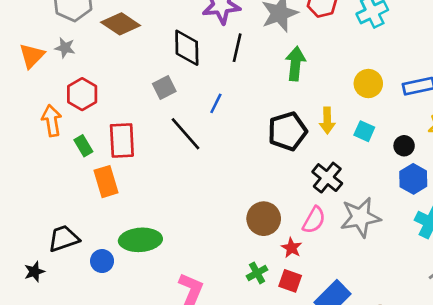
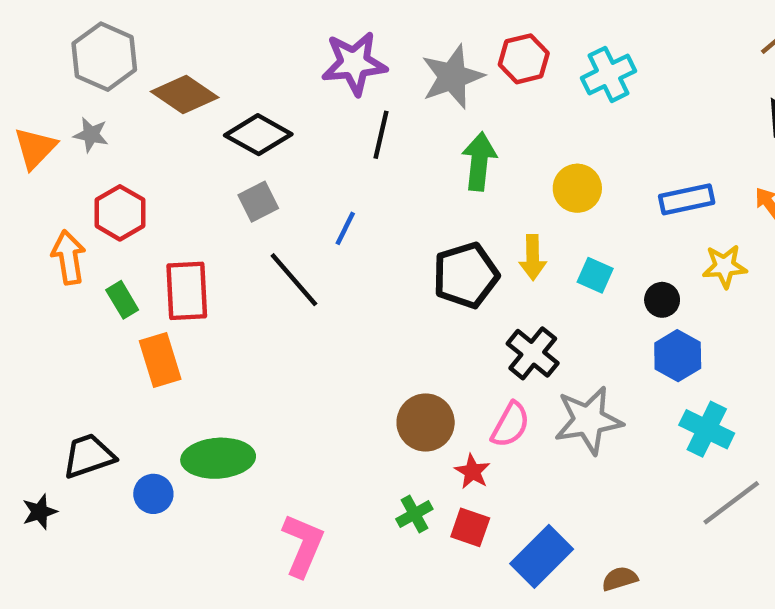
black diamond: (187, 48) -> (258, 135), moved, turned -60
yellow circle: (368, 84) -> (577, 188), moved

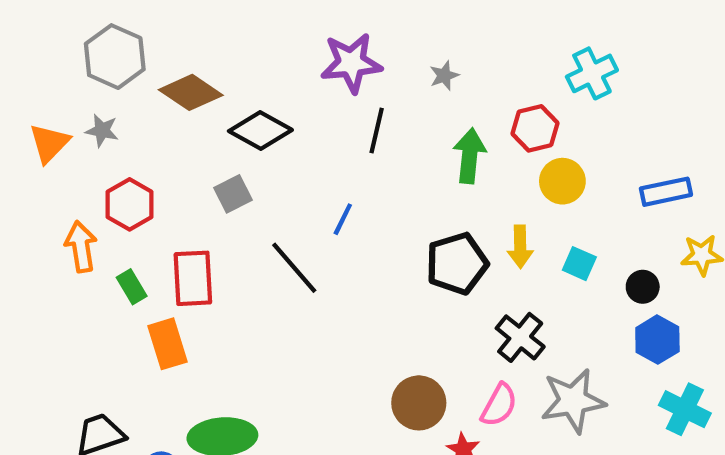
red hexagon: (524, 59) -> (535, 128), moved
gray star: (452, 77) -> (444, 76), size x0.5
gray square: (258, 202) -> (233, 194), moved

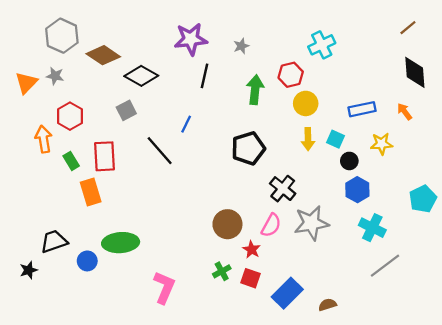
yellow arrow: (520, 247) -> (308, 139), moved
cyan square: (579, 264) -> (336, 139), moved

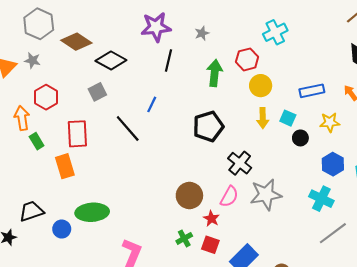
green rectangle: (71, 161) -> (37, 141), moved
blue hexagon: (357, 190) -> (333, 164), moved

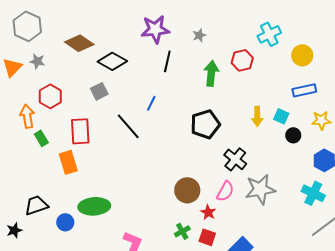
gray hexagon: (39, 24) -> (27, 26), moved
yellow circle: (261, 86) -> (302, 55), moved

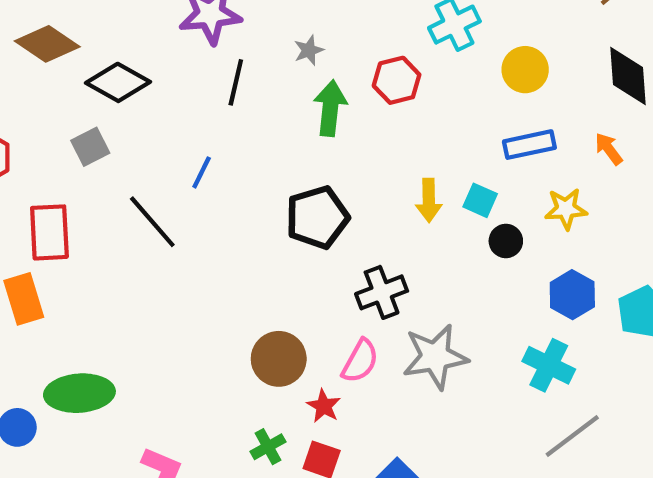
gray star: (199, 35) -> (309, 50), moved
black cross: (235, 159) -> (382, 292), turned 30

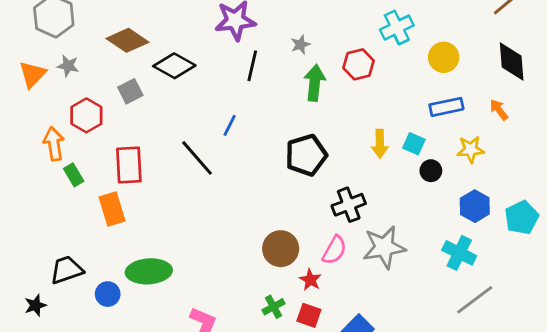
gray square: (90, 147) -> (130, 91), moved

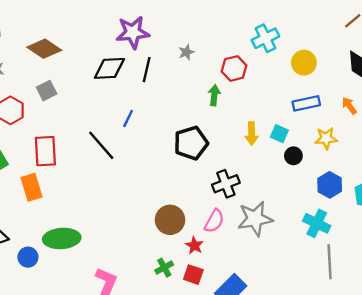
black diamond: (174, 66) -> (109, 68), moved, turned -32
green arrow: (315, 83) -> (214, 95), moved, size x0.7
gray line: (475, 300) -> (330, 262), turned -56

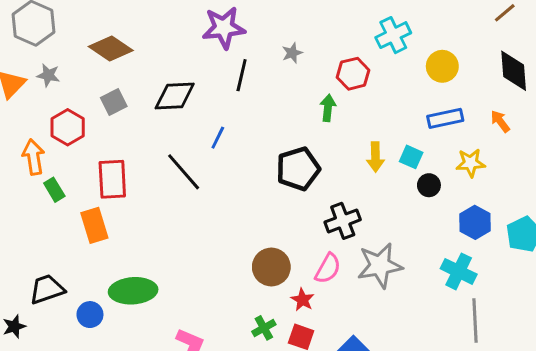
black diamond: (109, 68) -> (175, 96), moved

